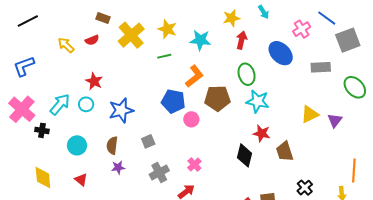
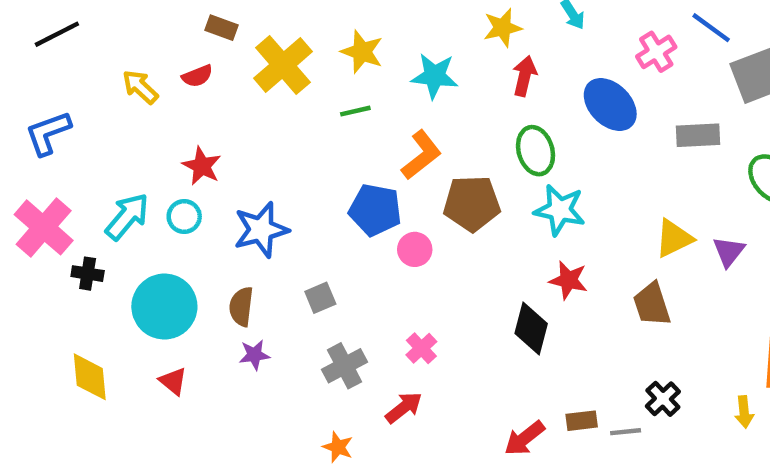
cyan circle: (77, 145) -> (164, 307), size x1.5
brown trapezoid: (285, 151) -> (652, 304), moved

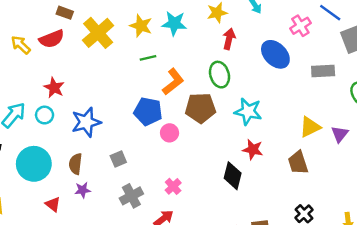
red semicircle: (197, 76) -> (52, 39), size x1.5
cyan star: (434, 76) -> (174, 23), moved
green line: (355, 111) -> (148, 58), moved
green ellipse: (536, 151) -> (219, 75), moved
red triangle: (173, 381) -> (53, 204), moved

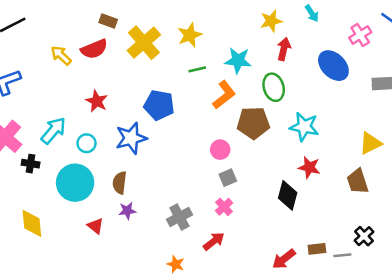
cyan star: (174, 23) -> (238, 60), moved
yellow star: (141, 26) -> (190, 35), turned 30
blue pentagon: (148, 111) -> (159, 105), moved
cyan circle: (45, 115) -> (87, 143), moved
gray square: (118, 159) -> (228, 178), moved

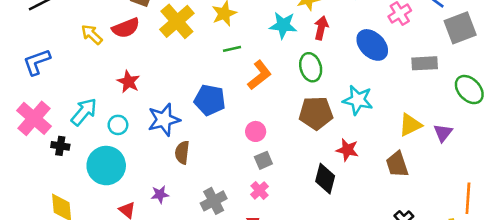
cyan star: (238, 60) -> (283, 25), moved
blue pentagon: (159, 105) -> (210, 100), moved
brown pentagon: (253, 123) -> (316, 113), moved
cyan star: (304, 127) -> (358, 100), moved
brown semicircle: (120, 183) -> (182, 152), moved

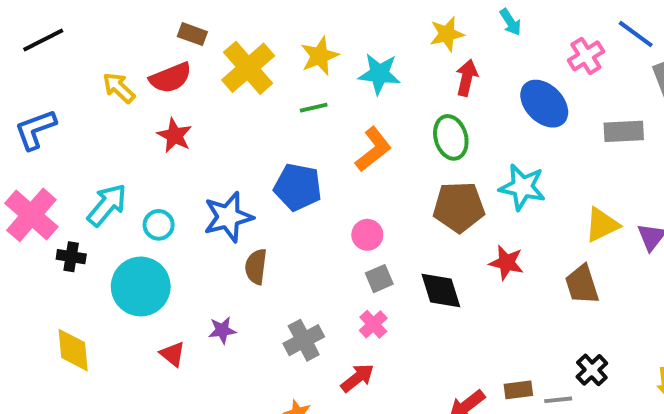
cyan star: (283, 25) -> (379, 74), moved
green line: (232, 49) -> (314, 108), moved
red star: (128, 82) -> (175, 135), moved
black diamond: (325, 179) -> (441, 290), moved, turned -32

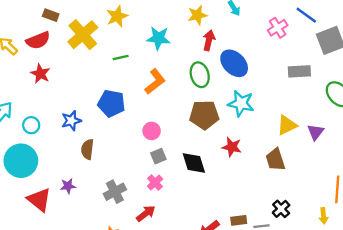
yellow star: (320, 56) -> (117, 16), moved
blue ellipse: (544, 104) -> (234, 63), moved
blue star: (228, 217) -> (71, 121), size x0.7
red triangle: (173, 354) -> (39, 200), size x1.6

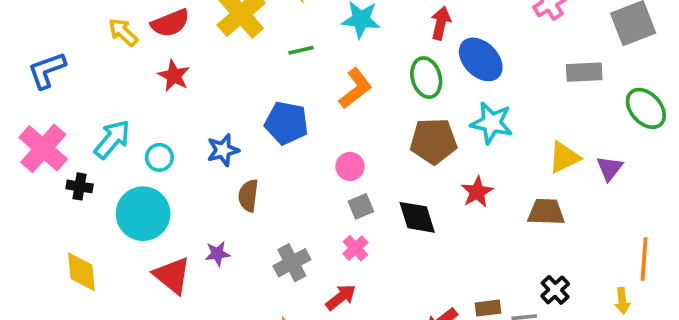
red star: (232, 147) -> (477, 192), turned 30
brown trapezoid: (275, 160) -> (546, 212), turned 110

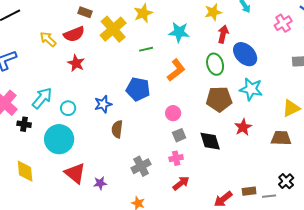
pink cross: (355, 248) -> (176, 158), turned 32
purple star: (217, 254) -> (100, 183), moved
red arrow: (341, 297) -> (181, 183), moved

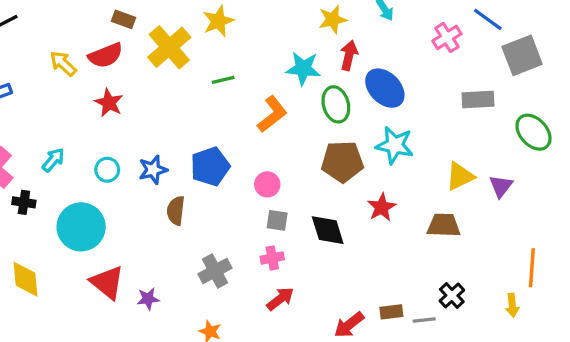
cyan star: (179, 32) -> (303, 68), moved
blue pentagon: (138, 89) -> (210, 166), moved, turned -30
cyan arrow: (42, 98) -> (53, 160), size x0.7
cyan circle: (68, 108) -> (107, 170), moved
gray square: (179, 135) -> (277, 220), turned 32

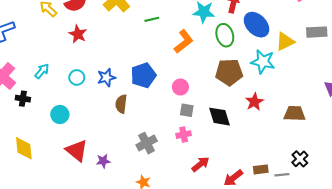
yellow triangle: (460, 176) -> (285, 42), moved
cyan circle: (81, 227) -> (60, 114), size x0.6
red arrow: (280, 299) -> (200, 164), moved

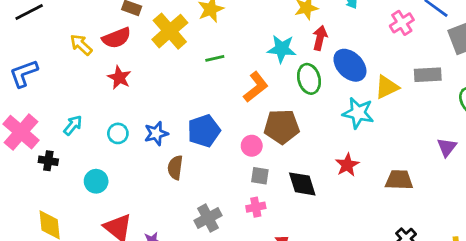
brown pentagon: (229, 72) -> (282, 127), moved

